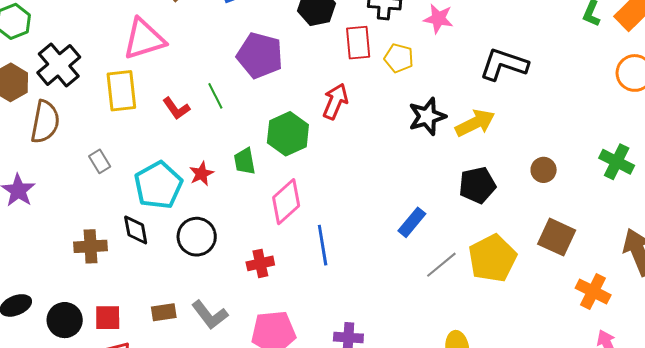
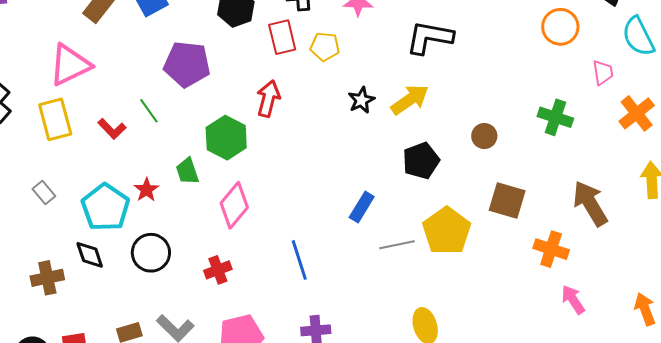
black star: (427, 116) -> (361, 100), size x0.7
blue line: (323, 245) -> (299, 260), moved
gray line: (441, 265) -> (397, 245), turned 36

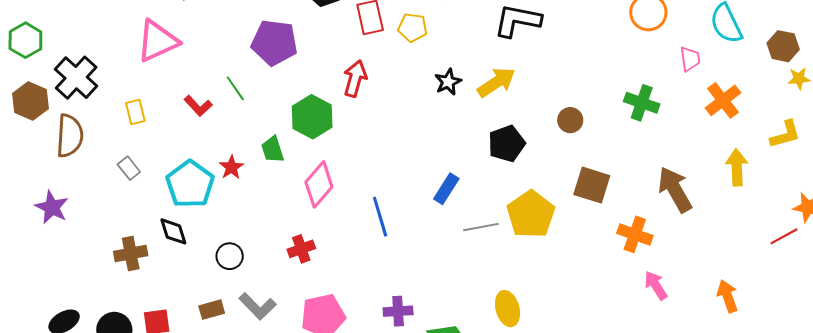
yellow rectangle: (55, 119) -> (135, 112), moved, size x0.6
black circle: (151, 253) -> (230, 256), moved, size x0.7
blue line: (299, 260) -> (380, 217), moved

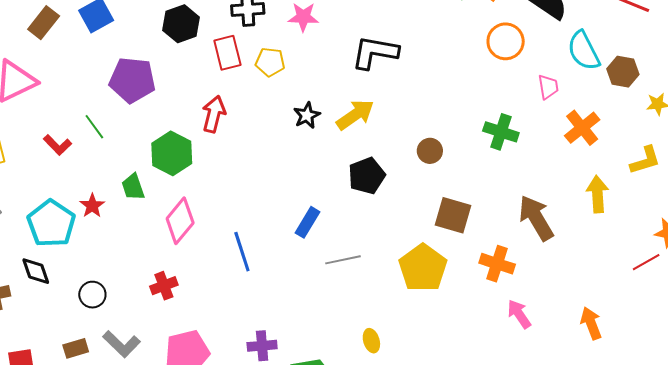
brown hexagon: (783, 46) -> (623, 72), moved
yellow pentagon: (531, 214) -> (423, 268), moved
yellow ellipse: (507, 309) -> (371, 341), size x0.7

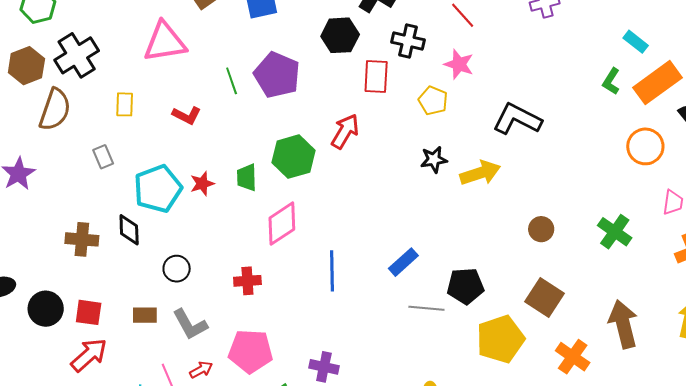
yellow pentagon: (270, 62) -> (433, 101), moved
green line: (94, 127) -> (232, 81), moved
red L-shape: (58, 145) -> (187, 115), turned -36
black pentagon: (367, 176) -> (465, 286), moved

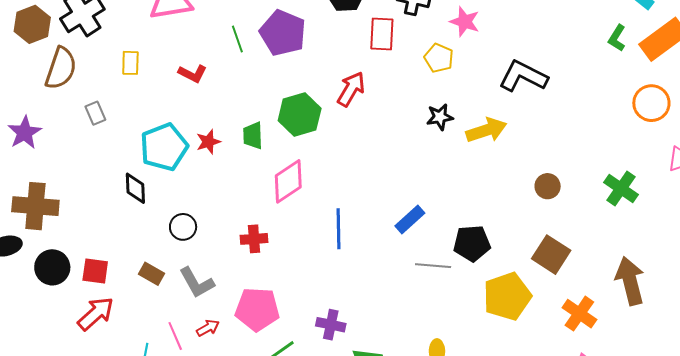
gray rectangle: (103, 157) -> (95, 113), moved
brown cross: (82, 239) -> (35, 206), moved, size x1.4
brown rectangle: (145, 315) -> (151, 274), turned 30

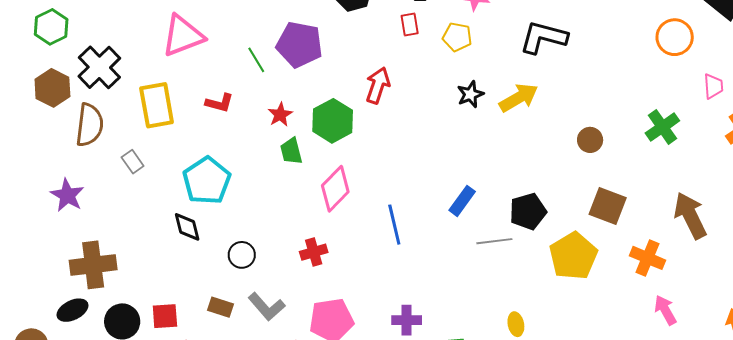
red rectangle: (382, 34) -> (410, 24), moved, size x0.7
yellow rectangle: (130, 63) -> (157, 105), size x1.8
red star: (208, 142) -> (280, 115), moved
green cross: (621, 188) -> (662, 127), turned 32

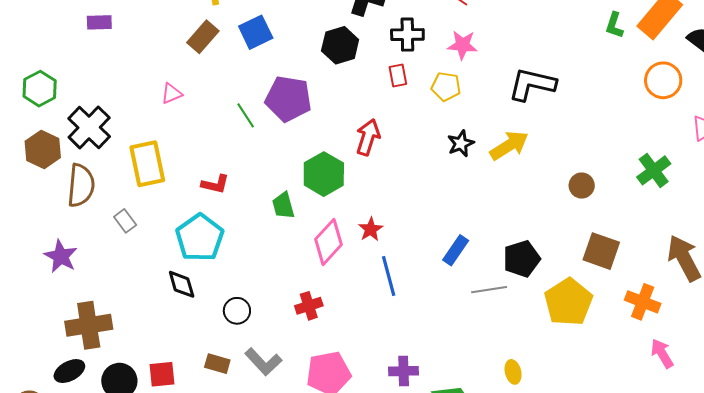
pink triangle: (183, 36) -> (172, 93), size x0.5
red L-shape: (219, 103) -> (215, 184), moved
red star: (280, 115) -> (371, 229), moved

